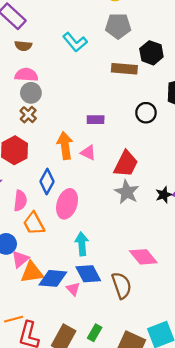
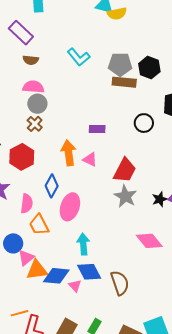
gray pentagon: (118, 26) -> (120, 64), moved
pink diamond: (143, 257) -> (149, 241), moved

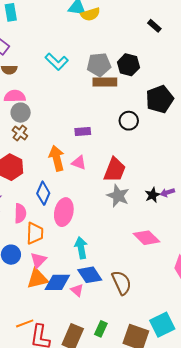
orange trapezoid: (39, 225) -> (35, 233), turned -145
pink triangle: (26, 258) -> (38, 260), moved

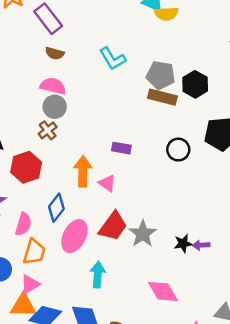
red trapezoid: (115, 170) -> (113, 226), moved
cyan arrow: (81, 248) -> (98, 275), moved

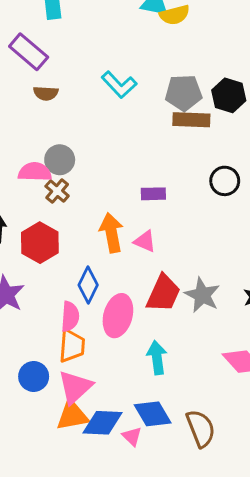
pink semicircle: (53, 86) -> (35, 172), moved
pink semicircle: (23, 224) -> (70, 317), moved
pink triangle: (30, 284) -> (75, 387), size x1.4

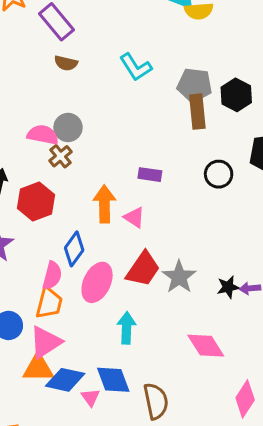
brown rectangle: (191, 120) -> (197, 112), turned 72

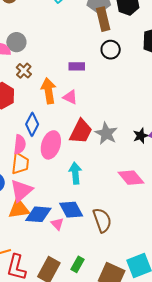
brown cross: (61, 156) -> (24, 71), moved
black circle: (219, 174) -> (111, 50), moved

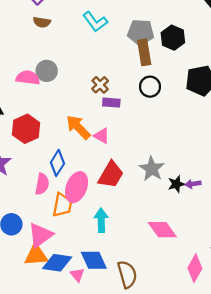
brown cross: (24, 71) -> (100, 85), moved
orange arrow: (49, 91) -> (78, 127), turned -40
gray star: (106, 133) -> (152, 169), moved
orange trapezoid: (20, 163) -> (62, 205), moved

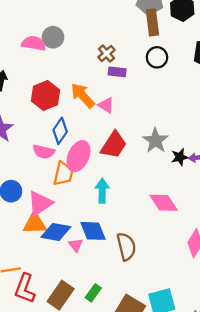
red hexagon: (26, 129) -> (46, 95), moved
pink semicircle: (42, 184) -> (44, 152), turned 90

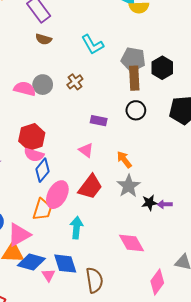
brown cross: (106, 54) -> (75, 82), moved
orange arrow: (83, 96) -> (124, 160), moved, size x0.7
pink semicircle: (44, 152) -> (34, 155), moved

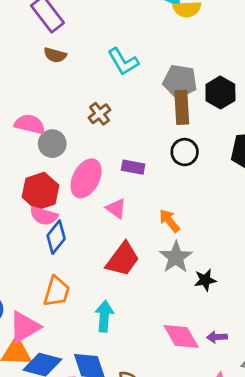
gray circle: (43, 85) -> (52, 144), moved
pink ellipse: (57, 195) -> (86, 178), moved
purple arrow: (165, 204) -> (217, 337), moved

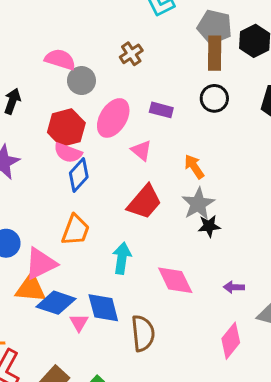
black star: (205, 280) -> (209, 226), moved
pink diamond: (181, 336) -> (175, 280), moved

